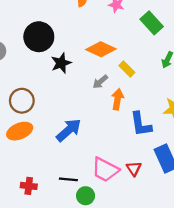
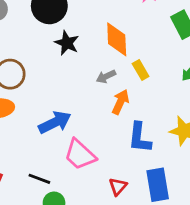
orange diamond: (101, 49) -> (117, 39), turned 48
black star: (61, 63) -> (67, 43), turned 30
pink trapezoid: (105, 170) -> (80, 155), moved

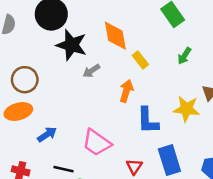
black star: (67, 43) -> (71, 45), size x1.4
gray arrow: (106, 76) -> (91, 71), moved
blue arrow: (55, 122) -> (47, 134), moved, size x0.7

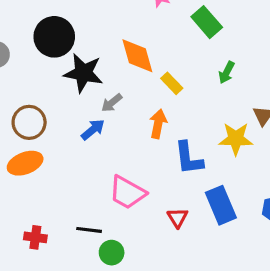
blue arrow: (47, 134) -> (93, 130), moved

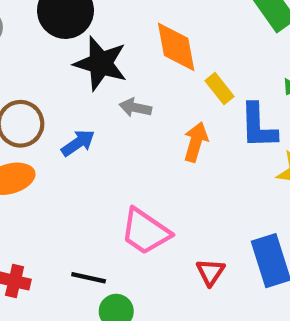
gray arrow: (112, 103) -> (135, 108), turned 45
blue arrow: (93, 130) -> (78, 143), moved
blue L-shape: (189, 158) -> (258, 126), moved

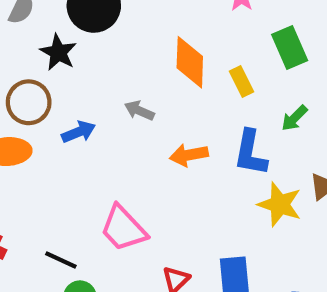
black star: (101, 63) -> (58, 52), moved, size x0.7
yellow rectangle: (219, 89) -> (242, 82), moved
orange arrow: (196, 142) -> (189, 155), turned -129

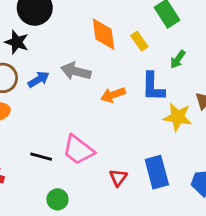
gray arrow: (139, 111) -> (76, 71), size x1.5
blue arrow: (79, 132) -> (39, 79), moved
black line: (61, 260) -> (41, 157), moved

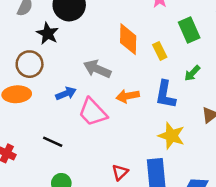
blue arrow: (39, 79) -> (66, 93), moved
yellow star: (178, 117) -> (171, 136), moved
pink trapezoid: (78, 150) -> (93, 112), moved

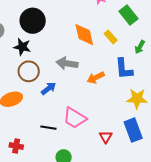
brown circle: (30, 64) -> (29, 71), moved
pink trapezoid: (93, 112) -> (75, 118), moved

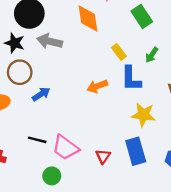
orange diamond: (84, 35) -> (88, 18), moved
yellow rectangle: (111, 37) -> (119, 52), moved
gray arrow: (67, 63) -> (50, 41), moved
pink trapezoid: (75, 118) -> (65, 148), moved

